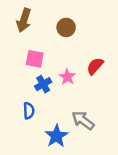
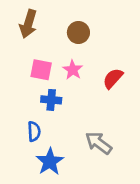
pink star: (67, 77) -> (73, 70), moved
blue cross: (43, 84) -> (51, 100), turned 35
blue star: (56, 136) -> (50, 162), moved

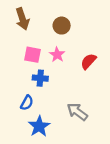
brown arrow: (28, 24) -> (22, 19), turned -35
blue semicircle: (34, 131) -> (27, 103), turned 32

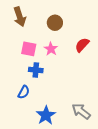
red semicircle: (88, 61) -> (82, 45), moved
gray arrow: (77, 112) -> (81, 111), moved
blue star: (39, 126) -> (46, 115), moved

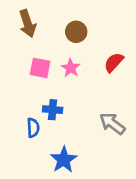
blue cross: (36, 70) -> (53, 110), moved
blue semicircle: (24, 92) -> (33, 128), turned -32
gray arrow: (81, 111) -> (112, 124), moved

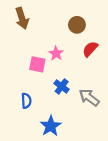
brown circle: (76, 32) -> (77, 25), moved
pink square: (40, 68) -> (37, 64), moved
blue cross: (53, 110) -> (62, 86), moved, turned 32

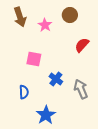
brown circle: (77, 25) -> (70, 15), moved
pink star: (56, 53) -> (45, 25), moved
gray arrow: (89, 97) -> (81, 89), turned 30

